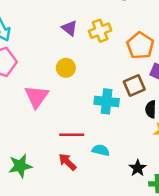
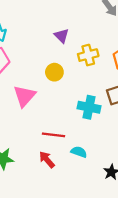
yellow cross: (100, 31) -> (88, 55), moved

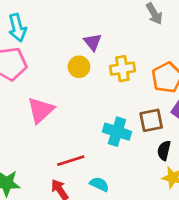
yellow circle: (54, 72) -> (79, 67), moved
red line: (53, 135) -> (71, 161), turned -30

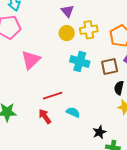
yellow circle: (79, 67) -> (67, 33), moved
cyan cross: (117, 132) -> (80, 62), moved

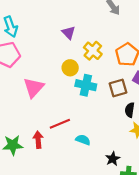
yellow cross: (89, 30) -> (93, 51), turned -36
yellow circle: (67, 33) -> (70, 68), moved
red arrow: (45, 116) -> (38, 140), moved, turned 35

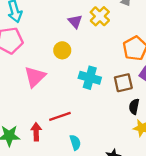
yellow cross: (93, 51) -> (100, 16), moved
yellow circle: (70, 68) -> (62, 50), moved
cyan semicircle: (83, 140) -> (75, 142), moved, turned 48

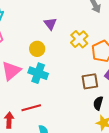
yellow cross: (100, 16) -> (79, 39), moved
cyan cross: (90, 78) -> (38, 73), moved

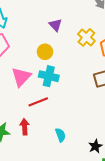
red line: (31, 108) -> (38, 102), moved

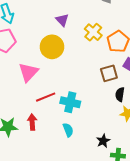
yellow circle: (45, 52) -> (52, 47), size x1.5
cyan cross: (49, 76) -> (70, 102), moved

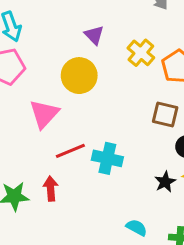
brown square: (109, 73) -> (165, 114), turned 30
cyan semicircle: (68, 130) -> (137, 228), moved, turned -40
black star: (103, 141) -> (165, 182), moved

